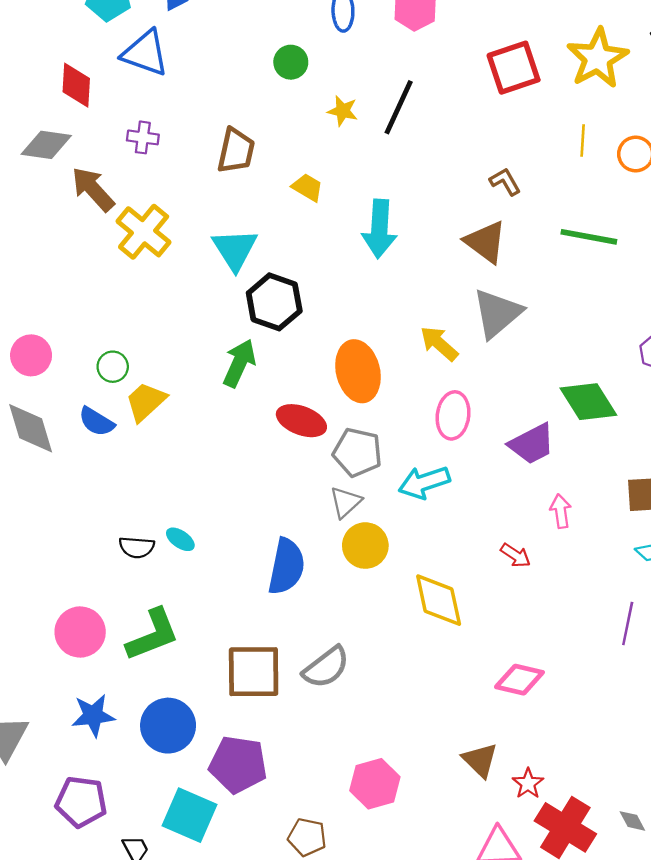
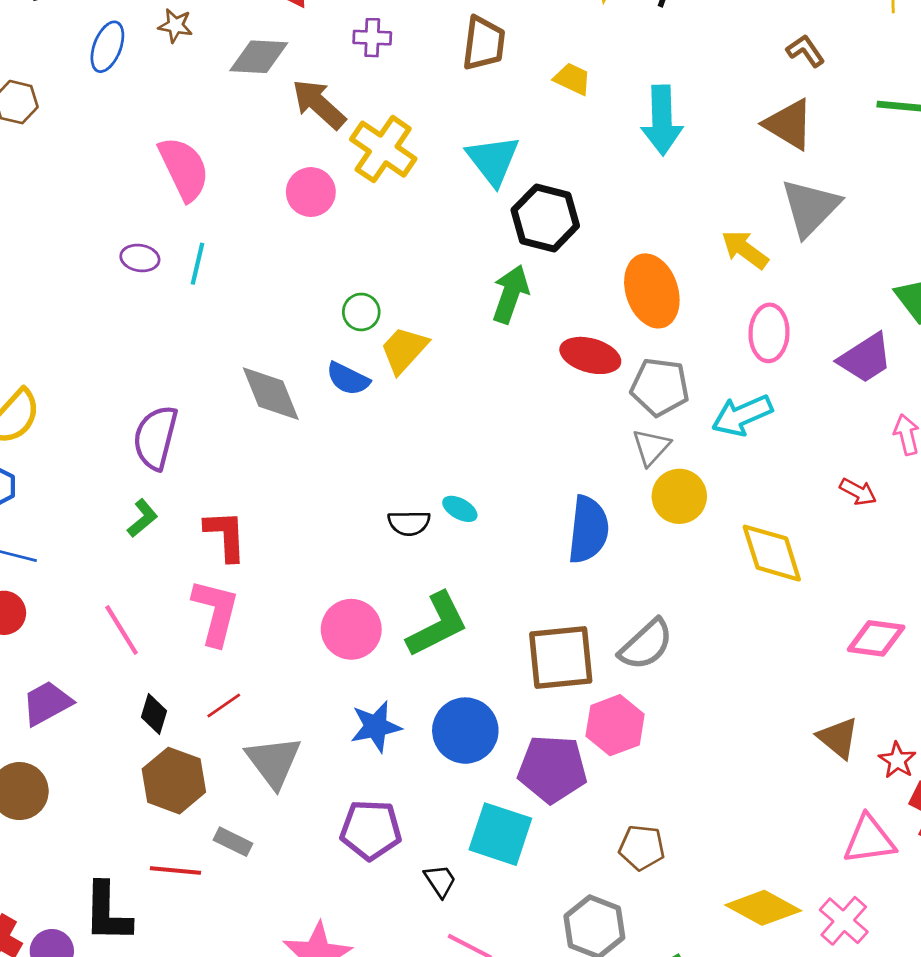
pink circle: (31, 355) -> (311, 192), moved
pink hexagon: (375, 784) -> (615, 725), moved

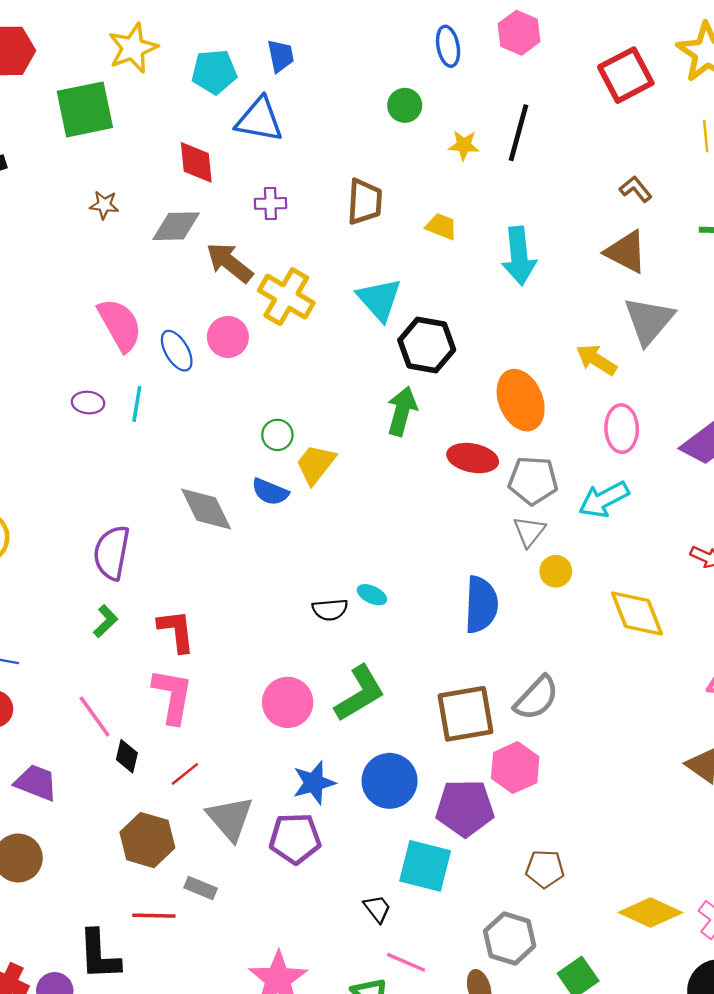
blue ellipse: (107, 47) -> (177, 351), moved, turned -48
yellow circle: (679, 496) -> (556, 571), size x0.7
purple trapezoid: (47, 703) -> (36, 782), turned 54
black diamond: (154, 714) -> (127, 756), moved
purple pentagon: (371, 830) -> (295, 838), moved

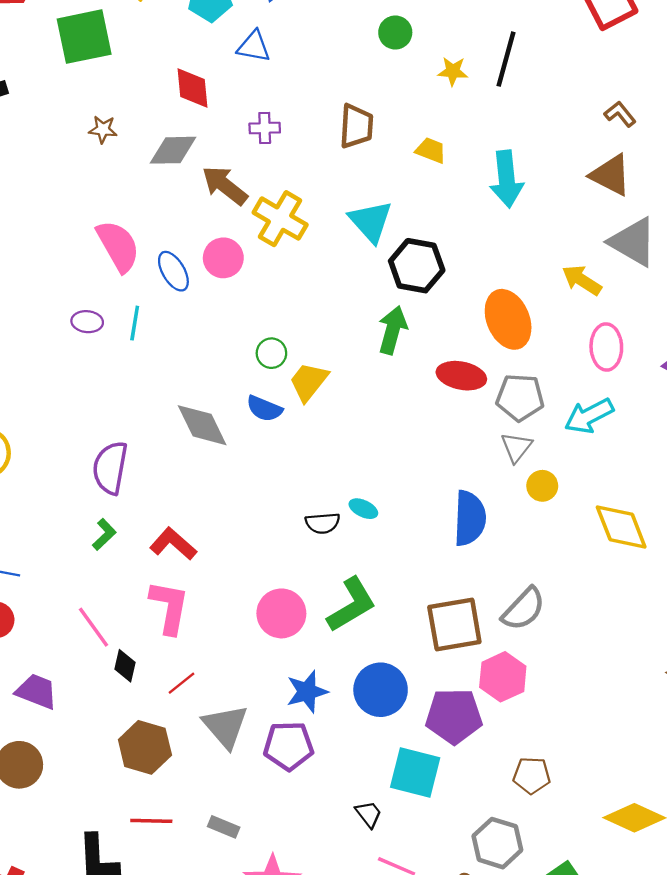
blue triangle: (259, 120) -> (254, 46), size x0.7
gray triangle: (649, 321) -> (633, 242), turned -40
red L-shape: (176, 631) -> (173, 544), turned -42
gray rectangle: (201, 888) -> (224, 827), moved

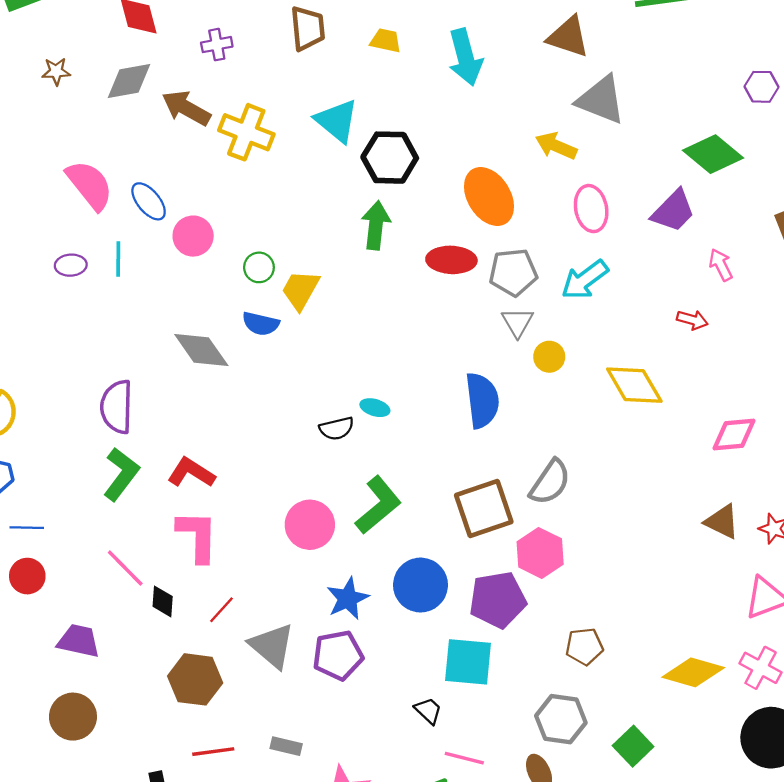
pink circle: (223, 258) -> (193, 236), moved
green L-shape: (104, 534) -> (121, 474), size x1.6

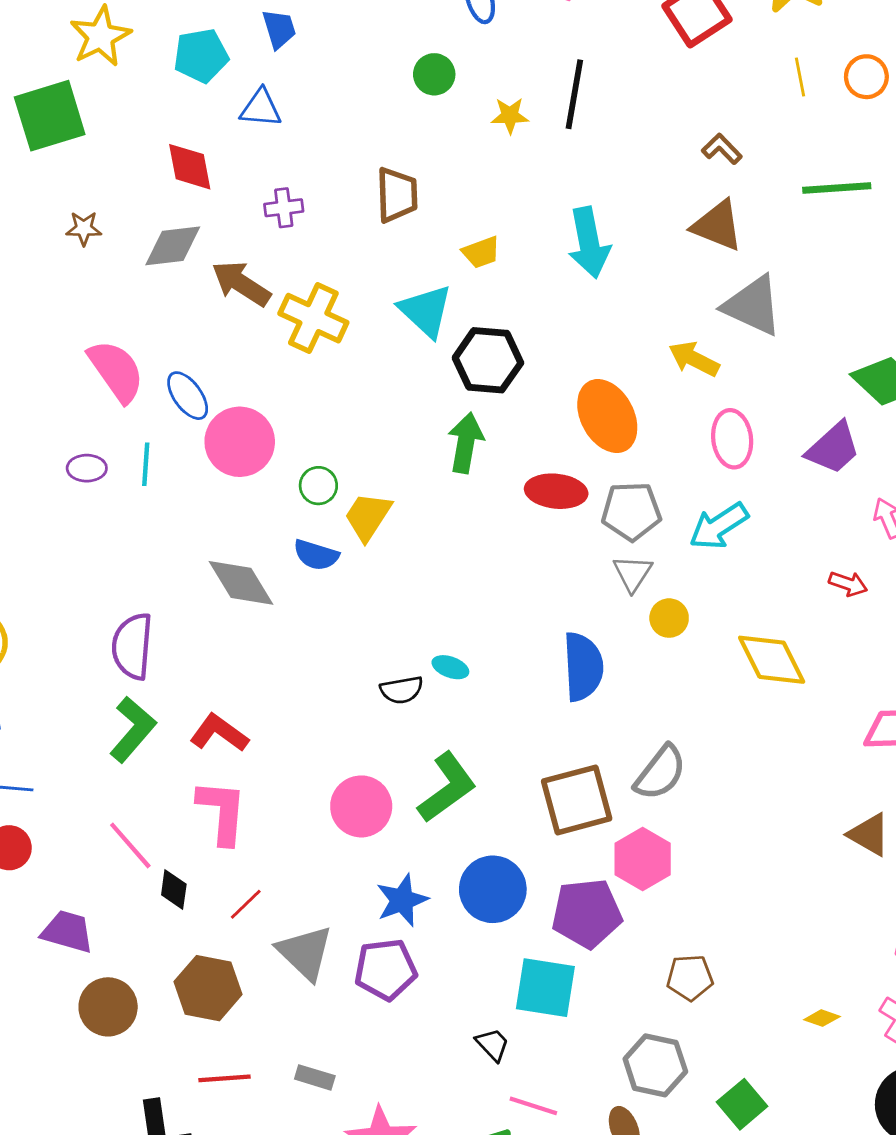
yellow trapezoid: (386, 41) -> (481, 252), moved, turned 144
pink circle: (193, 236) -> (240, 442), size x1.4
yellow diamond: (693, 672) -> (822, 1018), size x0.5
brown circle: (73, 717) -> (108, 1007), moved

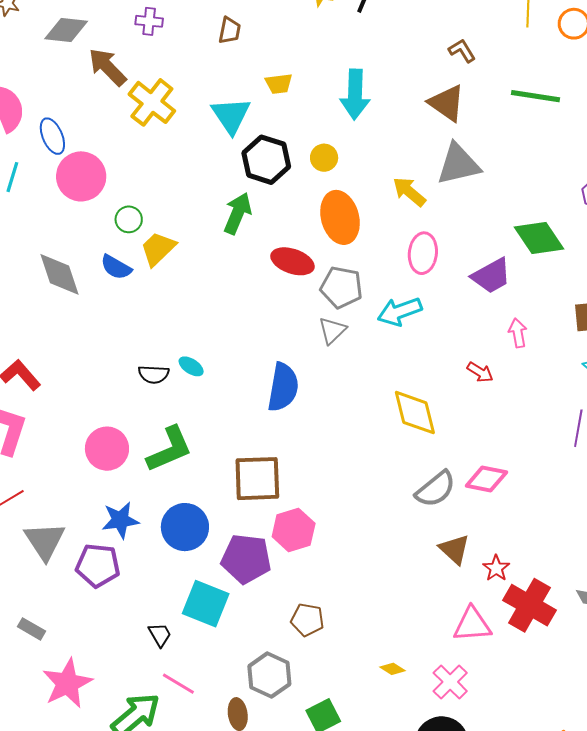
brown trapezoid: (397, 195) -> (230, 30), size x0.7
gray triangle: (753, 306) -> (458, 164), turned -51
yellow circle: (669, 618) -> (324, 158), moved
gray semicircle: (660, 773) -> (436, 489), moved

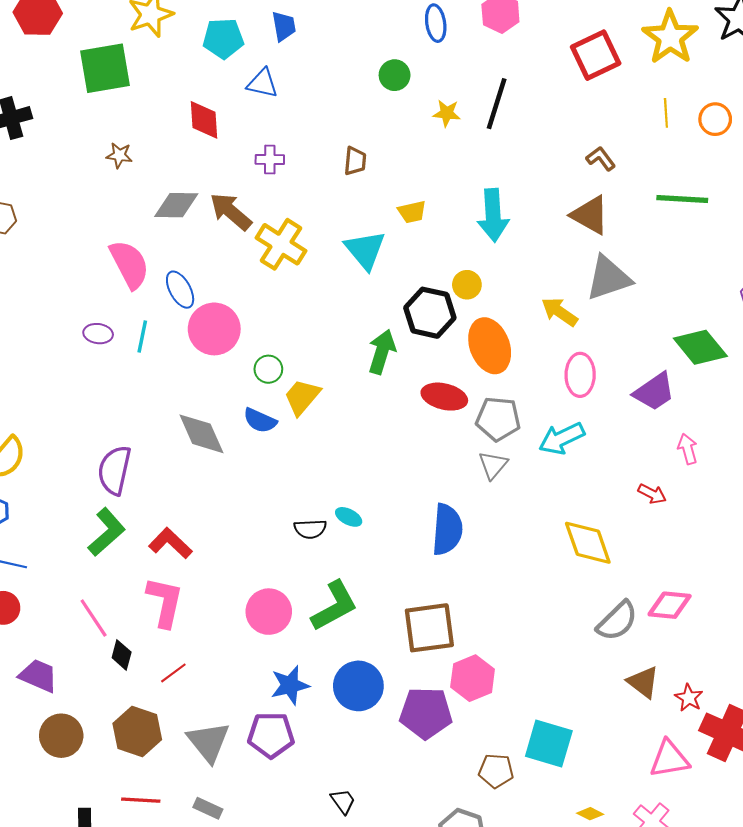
gray diamond: (66, 30) -> (176, 205), moved
black hexagon: (266, 160) -> (430, 313), moved
gray triangle: (45, 541) -> (209, 742), moved
cyan square: (206, 604) -> (549, 743), moved

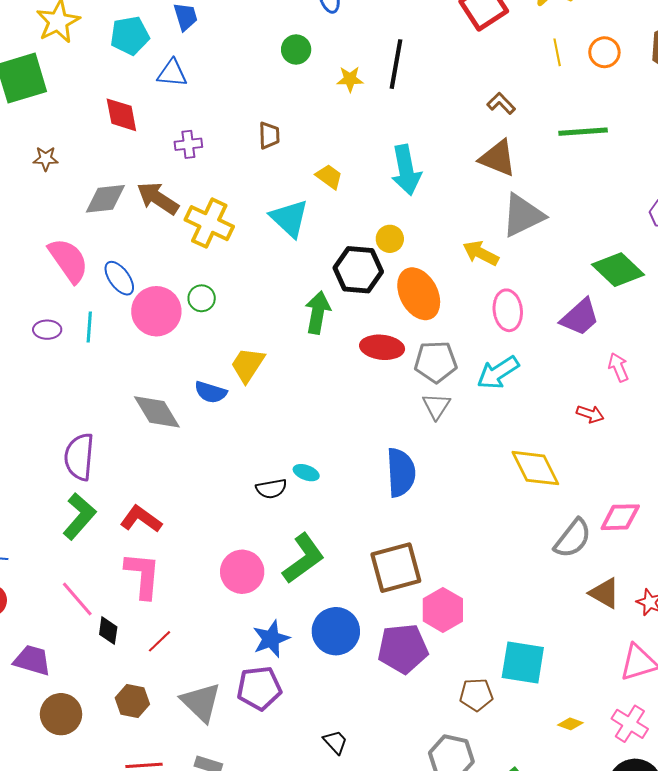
yellow trapezoid: (412, 212) -> (329, 177), turned -124
green circle: (268, 369) -> (202, 298), moved
brown hexagon: (137, 731) -> (132, 701), size x0.7

